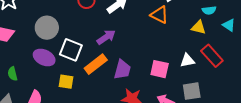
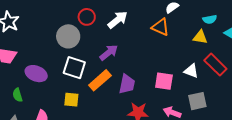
gray circle: (47, 28) -> (68, 36), moved
purple ellipse: (44, 58) -> (36, 74), moved
white triangle: (187, 61) -> (191, 71), turned 35

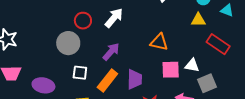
orange triangle: (160, 27) -> (159, 42), moved
white square: (74, 68) -> (80, 73), size x0.7
white triangle: (191, 71) -> (192, 65), moved

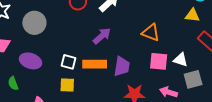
gray circle: (68, 43) -> (34, 23), moved
white square: (80, 73) -> (69, 62), moved
orange rectangle: (107, 81) -> (95, 64), turned 45

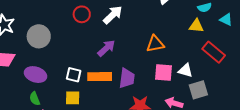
orange triangle: (151, 33) -> (155, 44), turned -30
green semicircle: (13, 83) -> (35, 99), moved

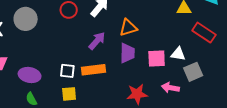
gray circle: (39, 36) -> (26, 19), moved
orange triangle: (155, 44) -> (128, 28), moved
purple trapezoid: (127, 78) -> (127, 53), moved

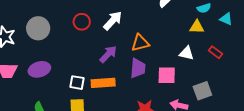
red rectangle: (204, 33) -> (216, 52), size x0.6
white triangle: (178, 54) -> (187, 53), moved
purple ellipse: (30, 75) -> (39, 69), moved, turned -30

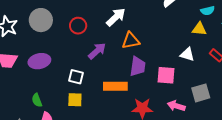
red circle: (82, 22) -> (78, 26), moved
orange triangle: (140, 43) -> (131, 41), moved
purple arrow: (108, 54) -> (97, 51), moved
orange rectangle: (103, 83) -> (115, 86), moved

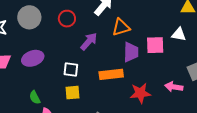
pink square: (166, 75) -> (155, 45), moved

